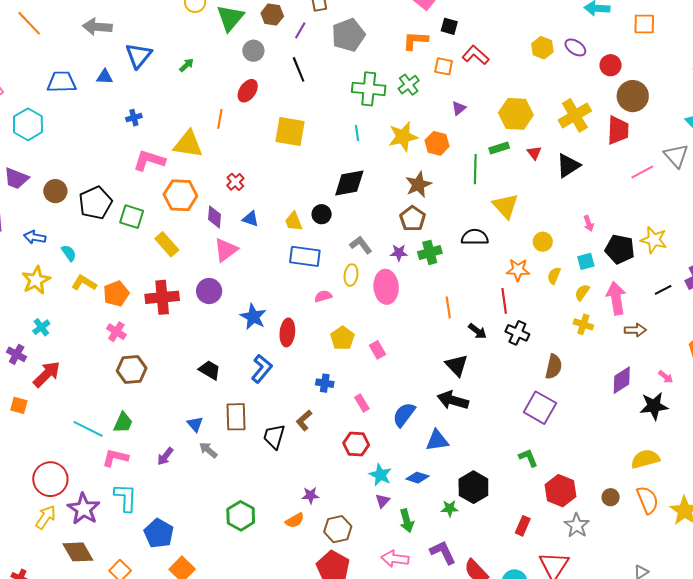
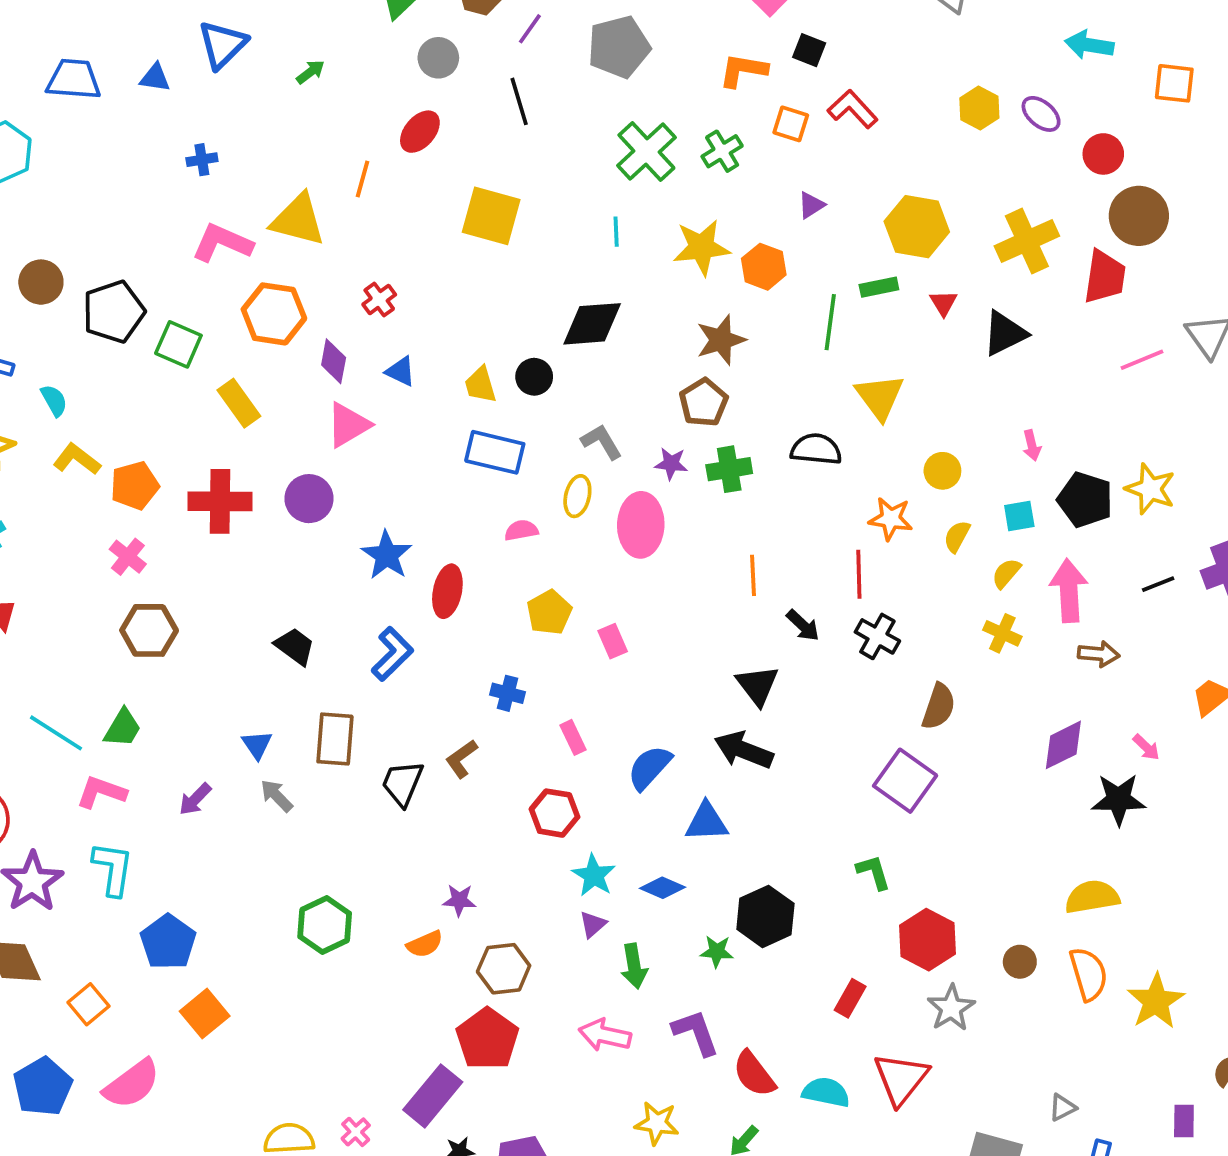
green cross: (369, 89) -> (646, 151), turned 36

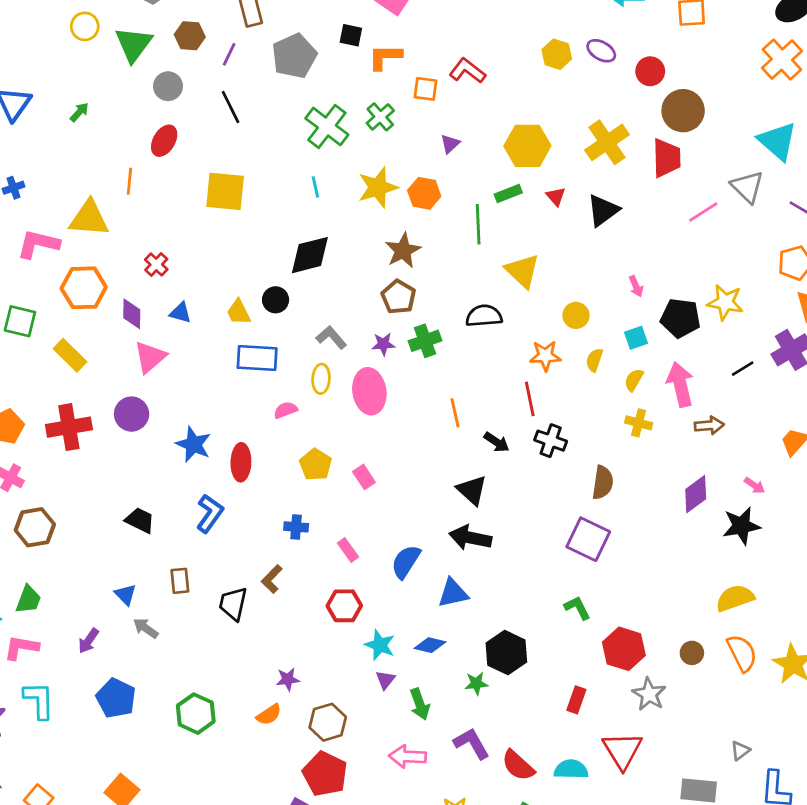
black square: (809, 50) -> (351, 35), moved
brown rectangle: (335, 739) -> (180, 581), size x0.7
blue pentagon: (168, 942) -> (116, 698), moved

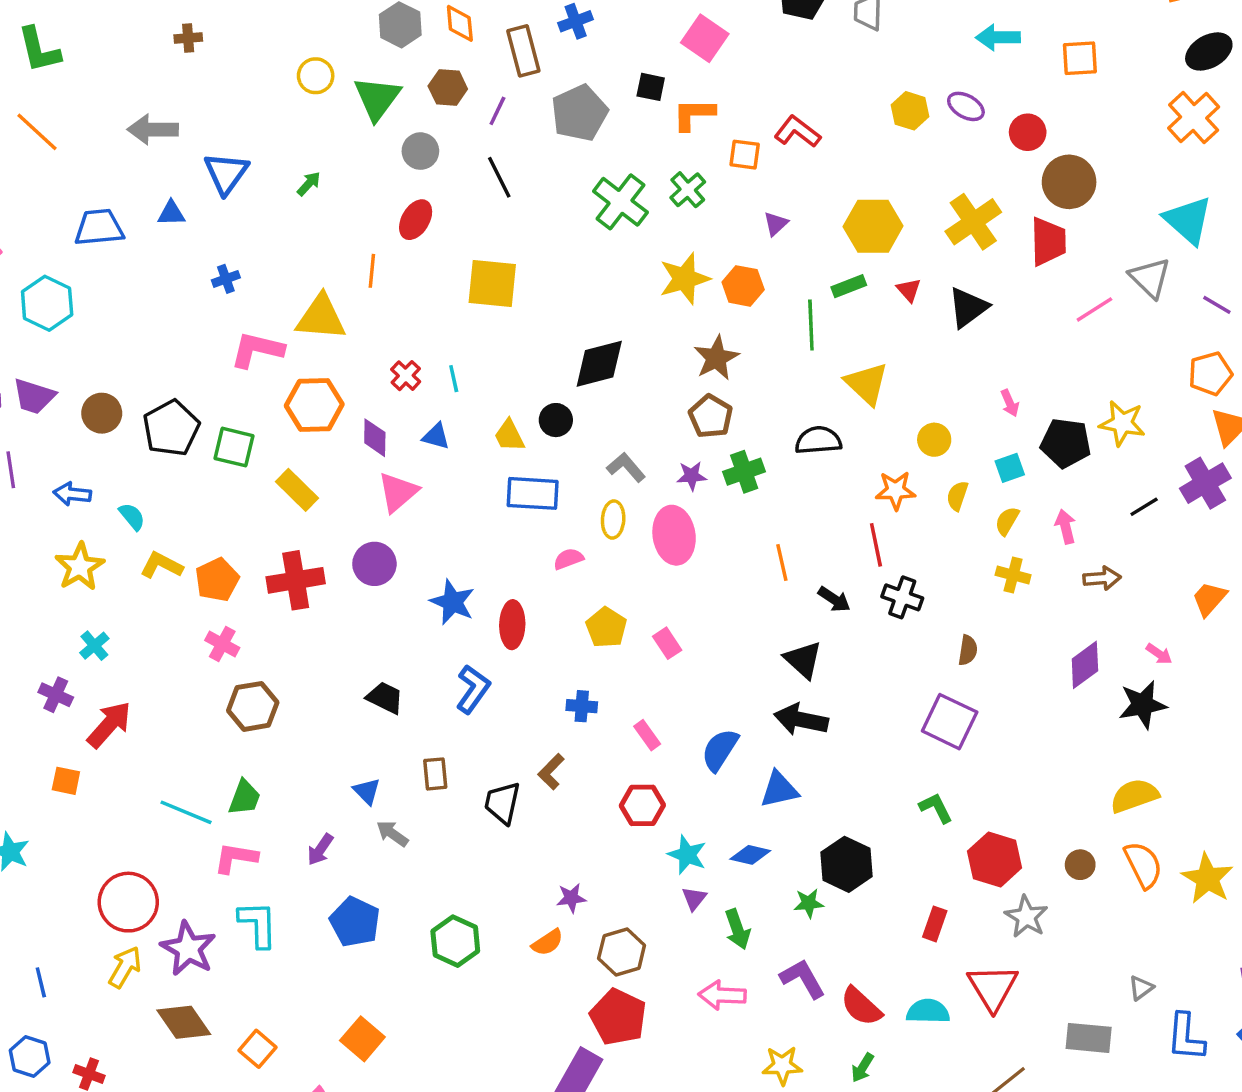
cyan line: (315, 187) -> (454, 379), moved
pink arrow: (680, 384) -> (1065, 527), size x0.6
brown semicircle: (603, 483) -> (968, 650), size x0.7

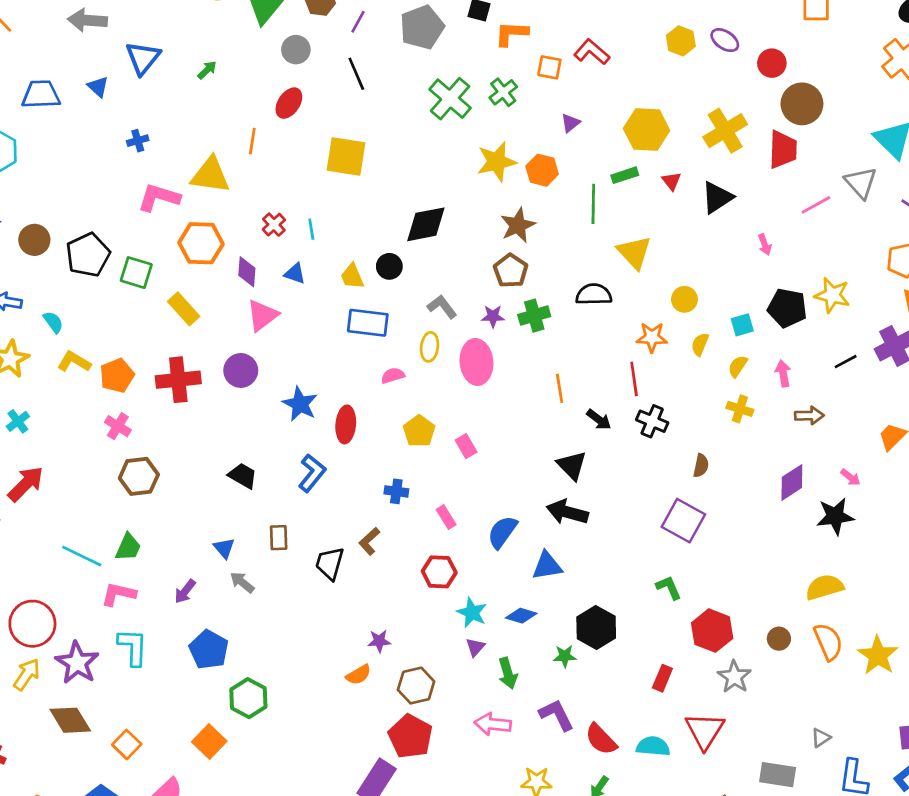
blue triangle: (171, 213) -> (98, 87), turned 40
pink arrow: (1010, 403) -> (765, 244), moved
green hexagon: (455, 941) -> (248, 698), moved

